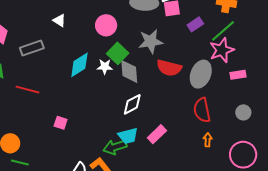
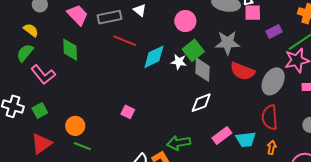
gray rectangle: (32, 48) -> (109, 17), moved
red line: (27, 90) -> (125, 41), moved
cyan trapezoid: (128, 136) -> (246, 139), moved

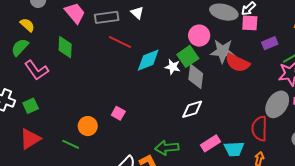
pink circle: (185, 21) -> (199, 36), moved
red semicircle: (242, 71) -> (237, 63), moved
gray ellipse: (273, 81) -> (277, 104), moved
orange circle: (75, 126) -> (88, 126), moved

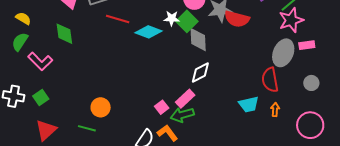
cyan diamond: (148, 60) -> (149, 32), turned 52
white star: (173, 67) -> (172, 18), moved
pink square: (118, 113) -> (162, 107), moved, turned 32
pink rectangle: (211, 143) -> (185, 99), moved

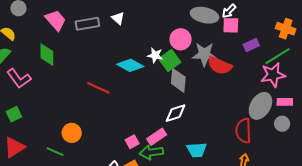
red line: (118, 19) -> (98, 88), moved
gray circle: (311, 83) -> (282, 124), moved
cyan trapezoid: (249, 104) -> (197, 150), moved

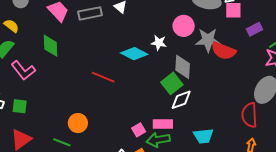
green square: (170, 61) -> (172, 83), moved
green square: (14, 114) -> (20, 106), turned 35
pink rectangle: (157, 137) -> (163, 124), turned 36

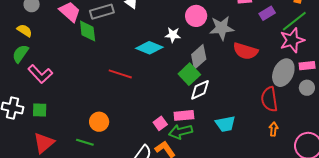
green diamond: (51, 46) -> (88, 31), moved
red semicircle: (223, 51) -> (245, 51), moved
gray diamond: (183, 67) -> (199, 57), turned 50

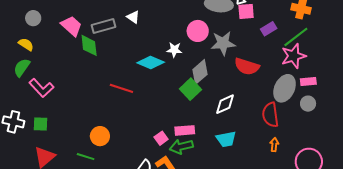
white diamond: (200, 90) -> (225, 104), moved

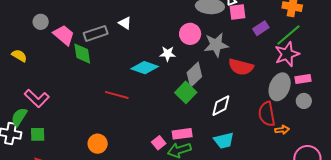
gray circle: (33, 18) -> (41, 22), moved
green semicircle: (22, 68) -> (19, 117), moved
orange arrow: (274, 145) -> (282, 130), moved, turned 80

